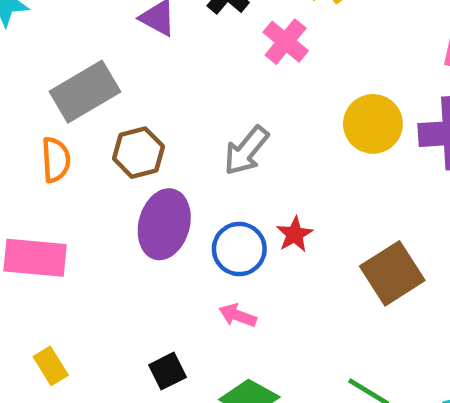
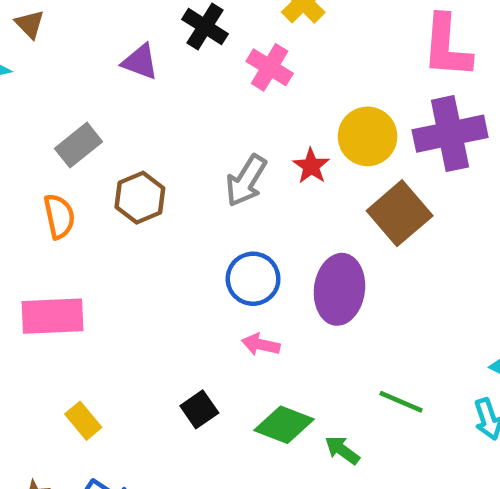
gray rectangle: (85, 92) -> (78, 145), size x0.7
purple ellipse: (164, 224) -> (339, 289), moved
red star: (295, 234) -> (311, 166), moved
brown square: (392, 273) -> (400, 213), moved

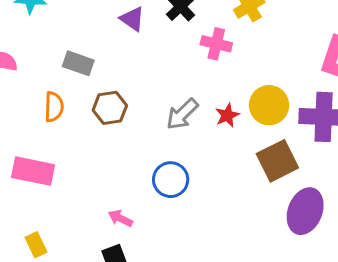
pink cross: (270, 67) -> (216, 44), turned -32
gray rectangle: (78, 145) -> (78, 63), turned 44
purple ellipse: (339, 289) -> (305, 211), moved
pink arrow: (261, 345) -> (120, 218), moved

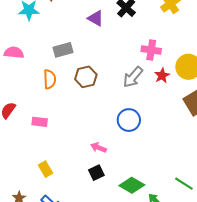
pink cross: (216, 44) -> (151, 50), moved
gray rectangle: (78, 63) -> (63, 50), turned -30
pink rectangle: (33, 171) -> (40, 122), size x0.6

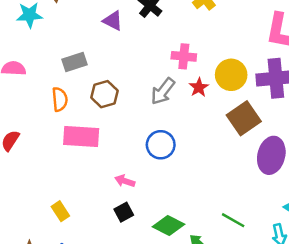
pink rectangle: (40, 122) -> (81, 136), moved, size x1.8

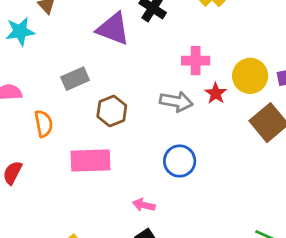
purple triangle: (113, 21) -> (113, 29), size x1.5
gray arrow: (163, 91) -> (176, 102), turned -112
orange semicircle: (60, 99) -> (44, 124), moved

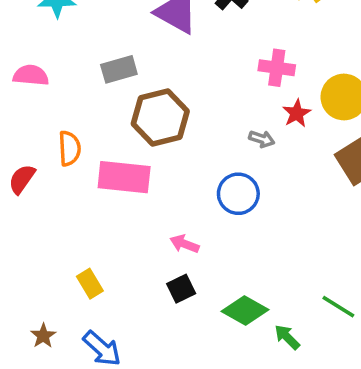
gray arrow: (176, 102) -> (262, 139), moved, size x0.6
brown hexagon: (112, 111) -> (160, 117), size x1.4
orange semicircle: (44, 124) -> (70, 148), moved

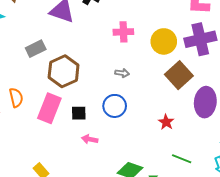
red star: (297, 113) -> (166, 122), moved
pink rectangle: (124, 177) -> (49, 108), turned -64
black square: (181, 289) -> (79, 113), moved, turned 35

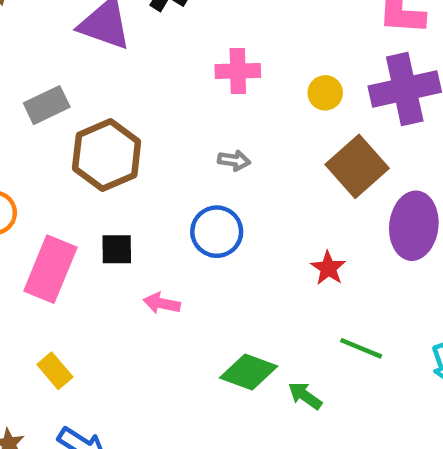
yellow circle: (164, 41) -> (325, 93), size x0.6
pink rectangle: (49, 108) -> (50, 269), moved
black square: (79, 113) -> (117, 249), moved

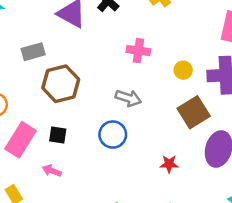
gray arrow: (234, 160) -> (128, 98), size x1.5
red star: (328, 268) -> (169, 164), turned 30
pink arrow: (162, 303) -> (52, 171), moved

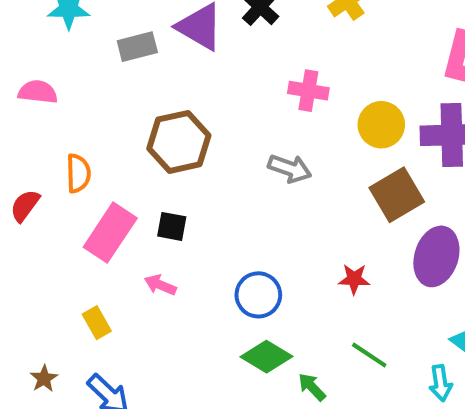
gray rectangle: (33, 52) -> (137, 47), moved
yellow circle: (183, 70) -> (381, 125), size x1.5
blue circle: (113, 135) -> (258, 295), moved

